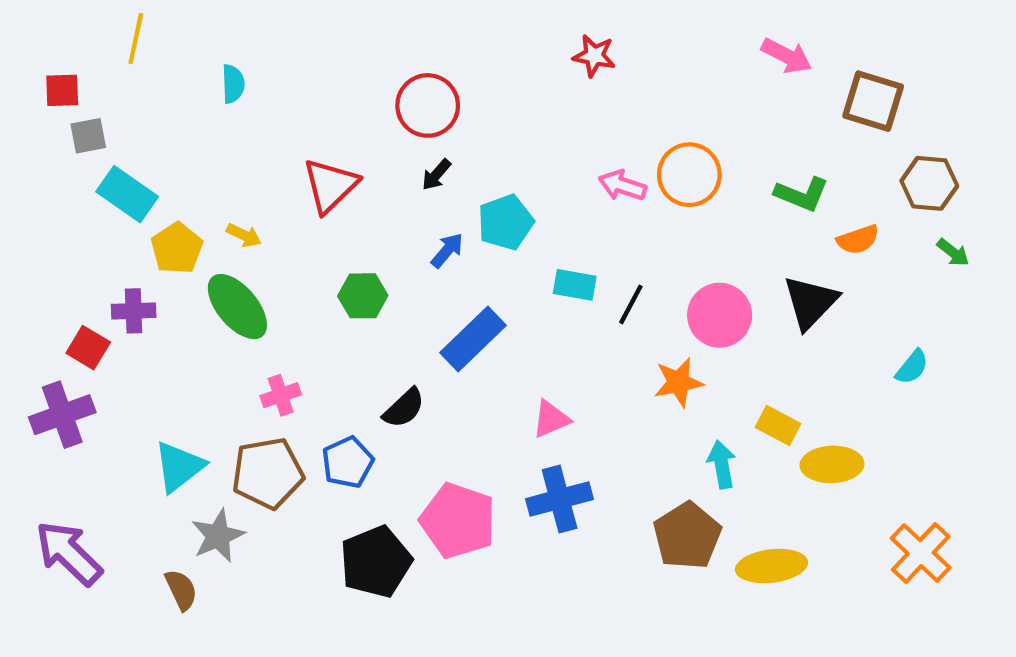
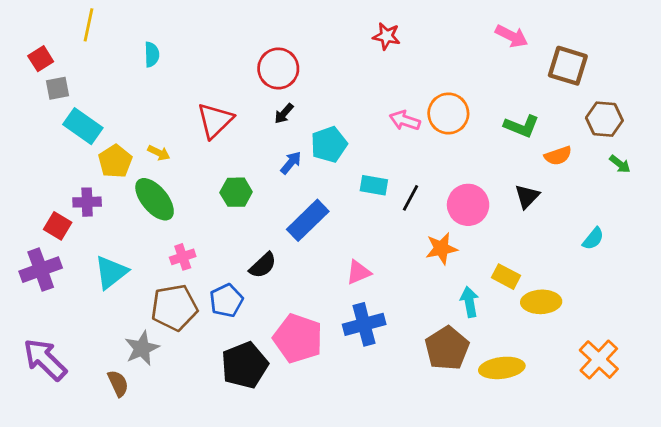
red square: (62, 90) -> (41, 59), turned -30
black triangle: (810, 302) -> (527, 196), size x0.7
cyan triangle: (179, 467) -> (111, 272), moved

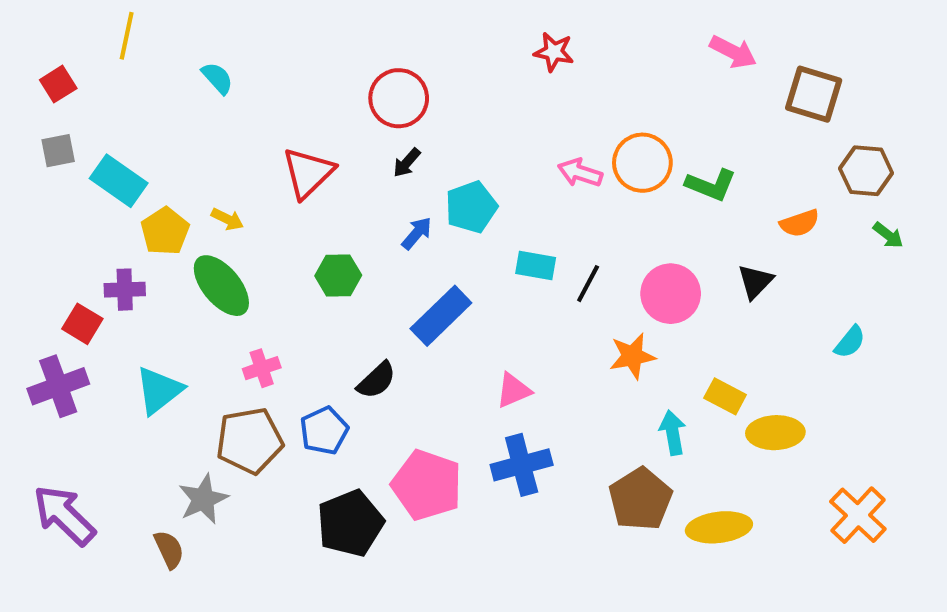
cyan semicircle: (152, 54) -> (217, 78), turned -40
gray square: (58, 88) -> (58, 151), moved
green L-shape: (521, 126) -> (711, 185), moved

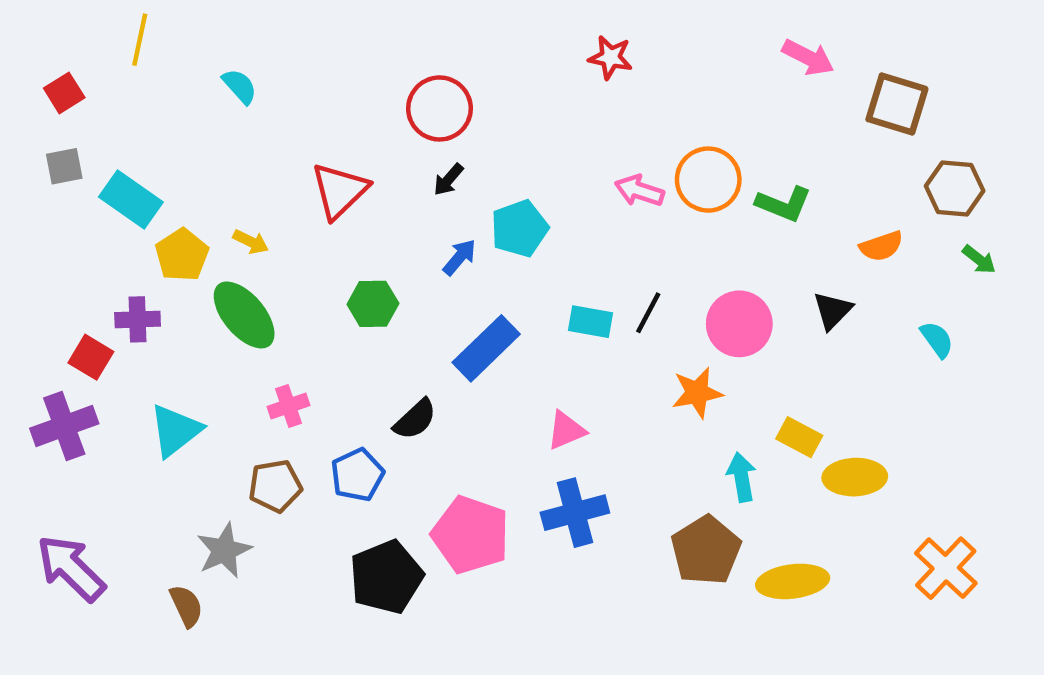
cyan rectangle: (536, 265) -> (591, 322), moved
cyan semicircle: (850, 342) -> (937, 339), moved, turned -75
brown pentagon: (250, 441) -> (275, 486), size x0.7

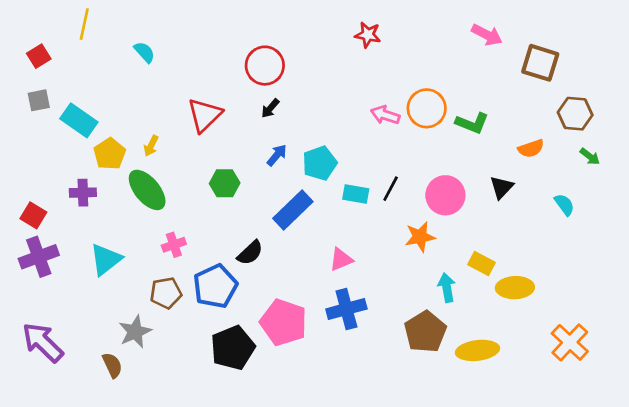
cyan pentagon: (519, 228) -> (320, 163), moved
yellow arrow: (251, 242) -> (151, 146), turned 90
red square: (91, 357) -> (33, 215), moved
blue pentagon: (357, 475) -> (215, 286), size x1.4

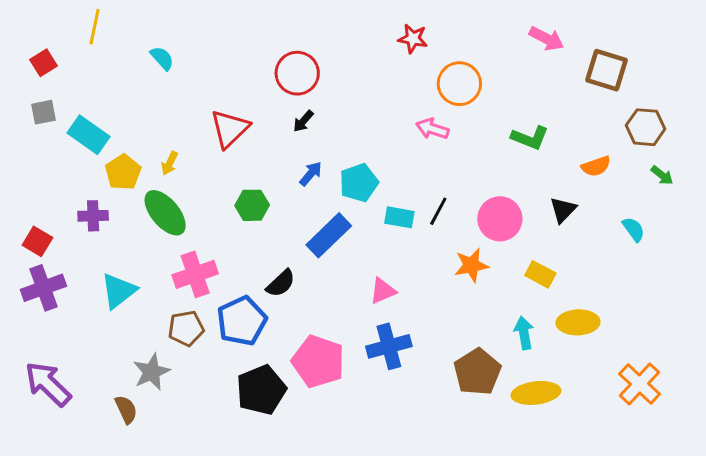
orange circle: (427, 108) -> (459, 84), moved
pink cross: (174, 245) -> (195, 274), size x1.6
yellow rectangle: (481, 264) -> (540, 274), moved
cyan arrow: (447, 288) -> (524, 333), moved

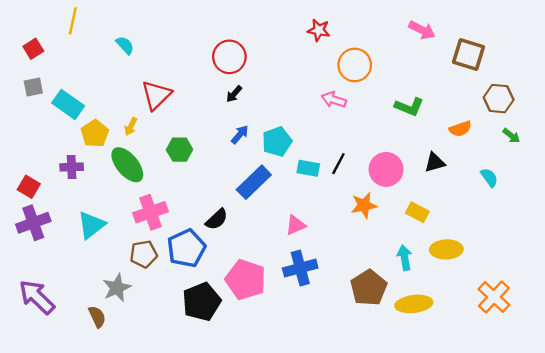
red triangle: (230, 129) -> (156, 95), moved
green hexagon: (252, 205) -> (180, 150), moved
black triangle: (563, 210) -> (435, 162), turned 30

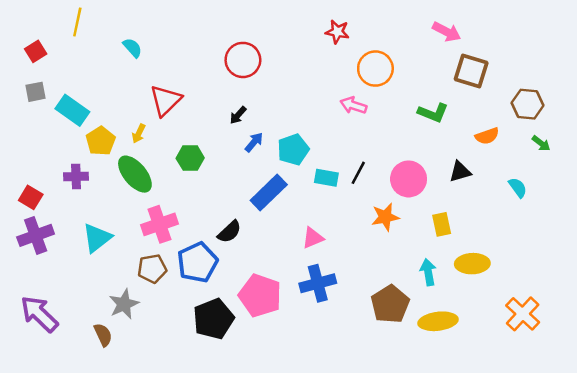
brown square: (468, 55) -> (471, 71), moved
black arrow: (234, 94) -> (238, 115), moved
yellow rectangle: (417, 212) -> (442, 224), turned 50

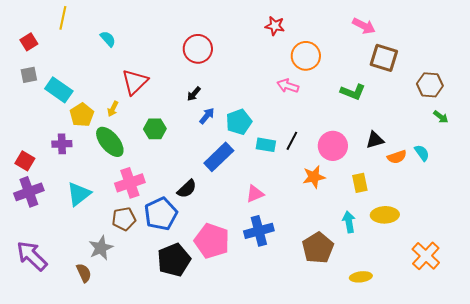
orange semicircle: (487, 136) -> (397, 157), moved
yellow ellipse: (438, 321) -> (361, 277), moved, size x0.7

